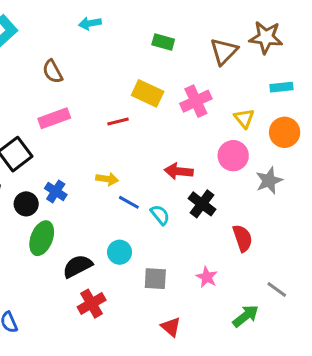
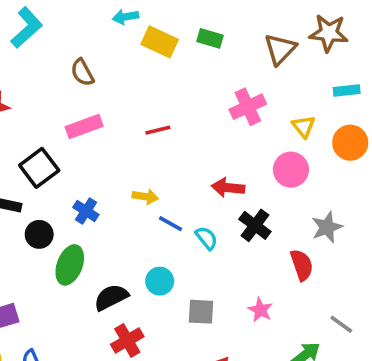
yellow rectangle: (148, 93) -> (160, 42), moved
gray star: (269, 181) -> (327, 227), moved
black circle: (26, 204) -> (39, 234), moved

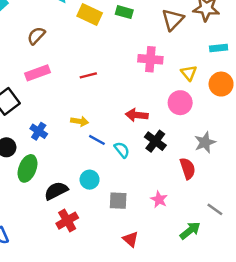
brown semicircle: (82, 73) -> (36, 36), turned 72
pink cross: (248, 107) -> (150, 59), turned 30

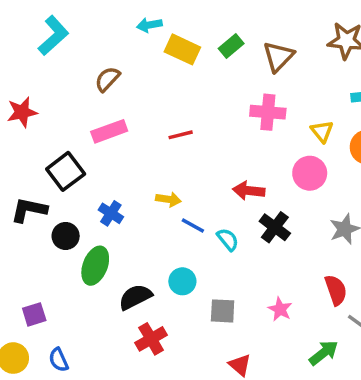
green rectangle: (124, 12) -> (231, 46), turned -56
brown triangle: (173, 20) -> (278, 56), moved
red semicircle: (188, 168) -> (336, 290), moved

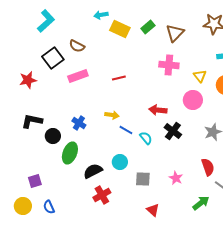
brown semicircle: (107, 79) -> (77, 46), turned -105
red star: (22, 112) -> (28, 80), moved
black square: (66, 171) -> (53, 58), moved

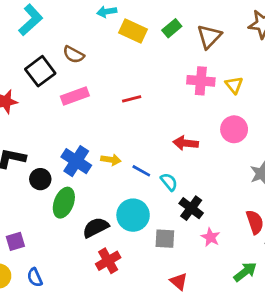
yellow triangle: (200, 76) -> (234, 85), moved
yellow arrow: (112, 115) -> (111, 160), moved
blue cross: (79, 123) -> (76, 161), size x1.5
black cross: (173, 131) -> (191, 208), moved
cyan circle: (120, 162) -> (133, 215), size x1.5

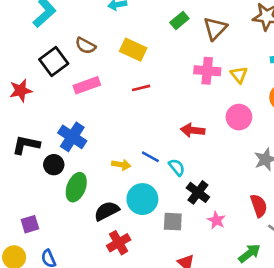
yellow rectangle: (133, 31) -> (133, 50), moved
yellow arrow: (111, 160) -> (121, 165), moved
blue cross: (76, 161) -> (72, 137), moved

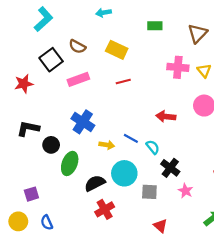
green rectangle: (179, 21) -> (155, 26), turned 40
brown triangle: (215, 28) -> (198, 33), moved
blue cross: (72, 137) -> (83, 122), moved

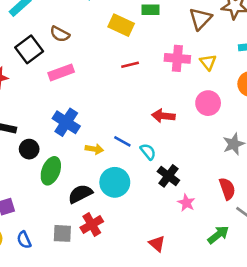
yellow rectangle: (117, 50) -> (121, 25), moved
red line: (123, 82) -> (130, 65), moved
gray square: (149, 192) -> (62, 233), moved

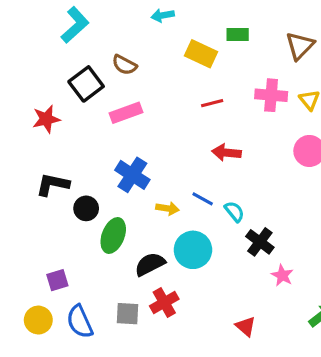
red arrow: (163, 116) -> (226, 153), moved
blue semicircle: (24, 240) -> (80, 322), size x1.5

